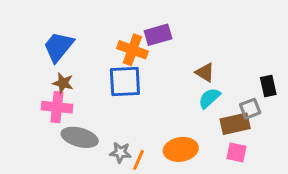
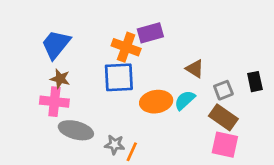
cyan semicircle: (209, 98) -> (185, 100), moved
gray square: (250, 109) -> (223, 90), moved
brown rectangle: (235, 124) -> (223, 117), turned 48
orange ellipse: (181, 149) -> (156, 102), moved
pink square: (237, 152) -> (225, 145), size x1.4

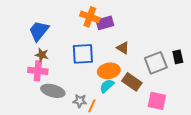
orange cross: (126, 47) -> (90, 17), moved
brown triangle: (195, 69) -> (123, 48), moved
gray square: (223, 90) -> (156, 63), size x1.6
cyan semicircle: (185, 100) -> (107, 86), moved
brown rectangle: (223, 117) -> (132, 82), moved

